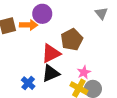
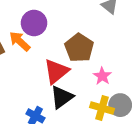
orange arrow: (29, 25) -> (20, 41), turned -126
pink star: (84, 72) -> (102, 76), moved

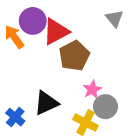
red triangle: (56, 71) -> (56, 32), moved
gray circle: (120, 105) -> (105, 107), moved

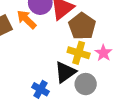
gray circle: (105, 107) -> (86, 84), moved
yellow cross: (86, 122) -> (79, 53), moved

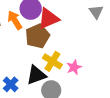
brown pentagon: (82, 26) -> (37, 36), moved

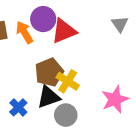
brown pentagon: (37, 36) -> (49, 72), moved
pink star: (74, 67) -> (115, 99), moved, size x1.5

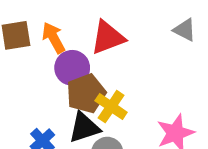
purple circle: (43, 19) -> (72, 68), moved
gray triangle: (120, 24) -> (185, 30), turned -30

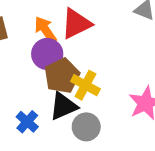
orange arrow: (54, 38) -> (45, 30), moved

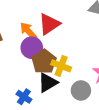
gray circle: (86, 127) -> (81, 90), moved

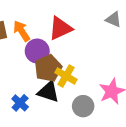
orange arrow: (28, 31) -> (22, 31), moved
black triangle: (48, 83) -> (48, 92), turned 40

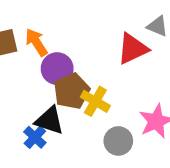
red triangle: (60, 28) -> (133, 49), moved
black triangle: (48, 92) -> (49, 120), moved

